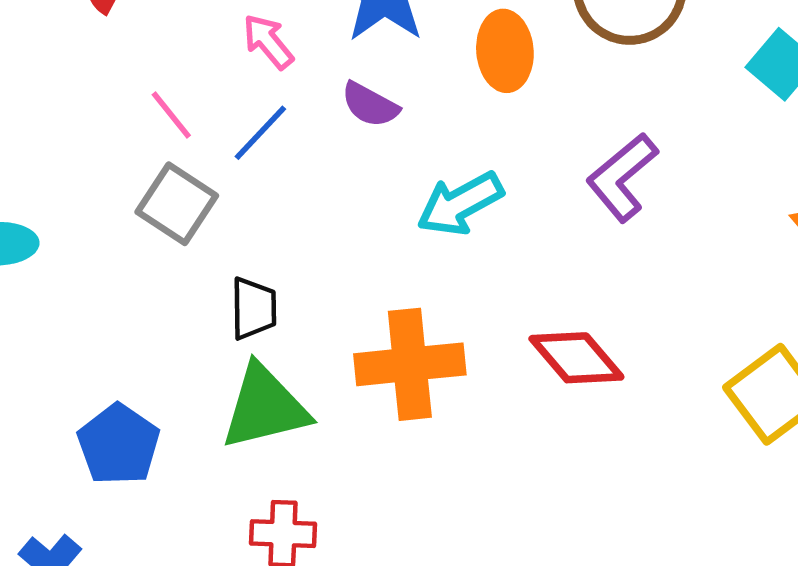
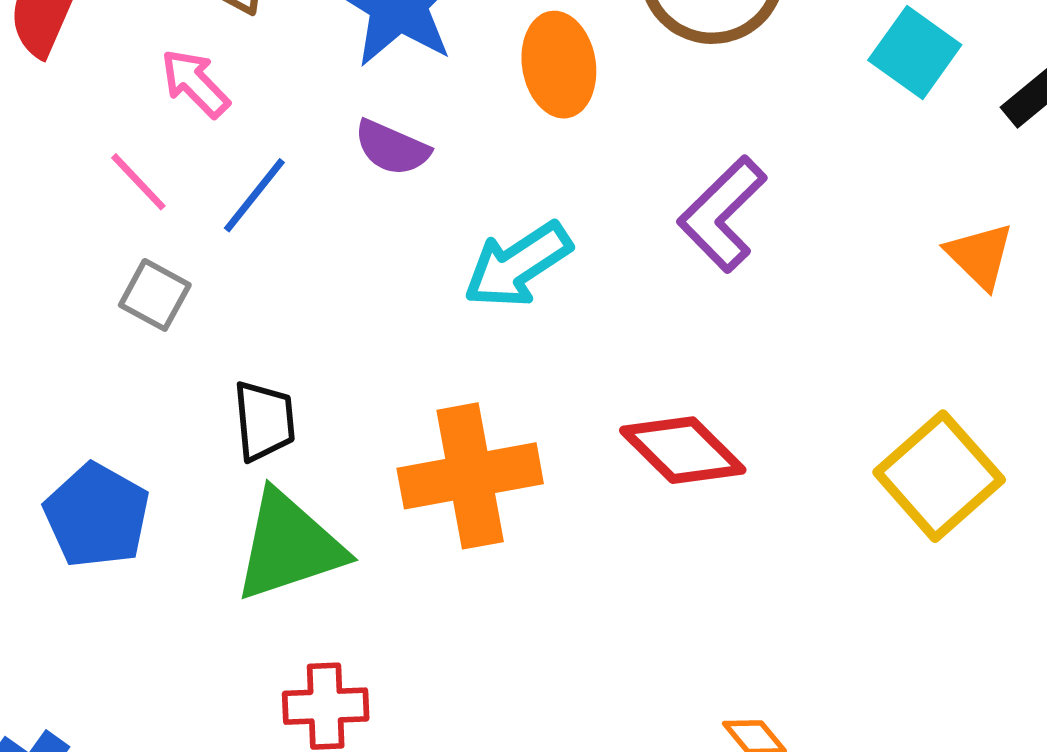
pink arrow: (268, 42) -> (195, 83), moved
gray square: (177, 204) -> (155, 295), size x0.7
blue pentagon: (119, 445) -> (97, 516), moved

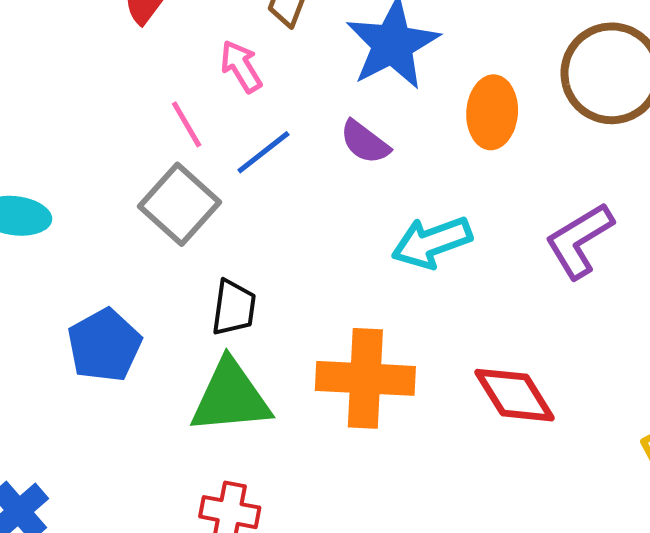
gray square: (155, 295) -> (180, 204), size x1.6

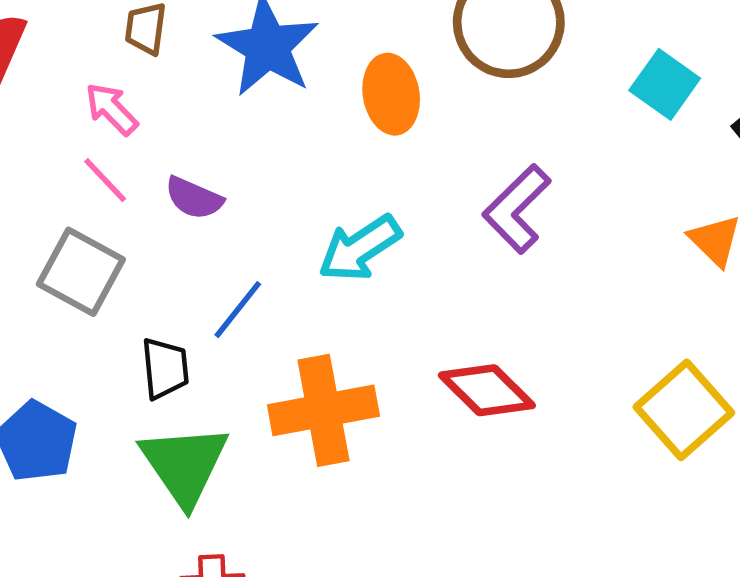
pink line: (187, 124) -> (105, 180), moved
purple semicircle: (365, 142) -> (194, 198), moved
blue line: (263, 152) -> (238, 310), moved
green triangle: (231, 397) -> (184, 465), turned -46

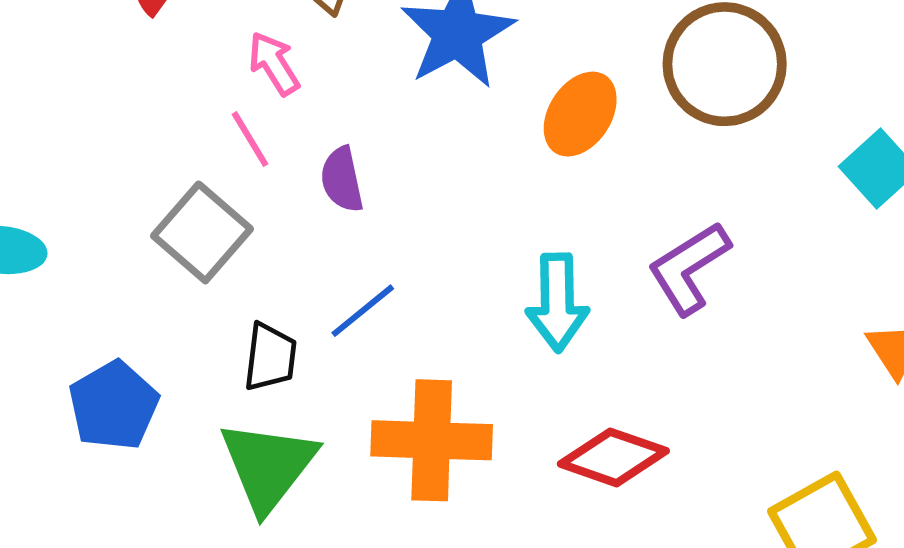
orange ellipse: (391, 94) -> (580, 114), turned 30
purple semicircle: (194, 198) -> (342, 180), turned 42
cyan arrow: (360, 248) -> (557, 302), moved, turned -70
red diamond: (487, 390) -> (613, 457), turned -38

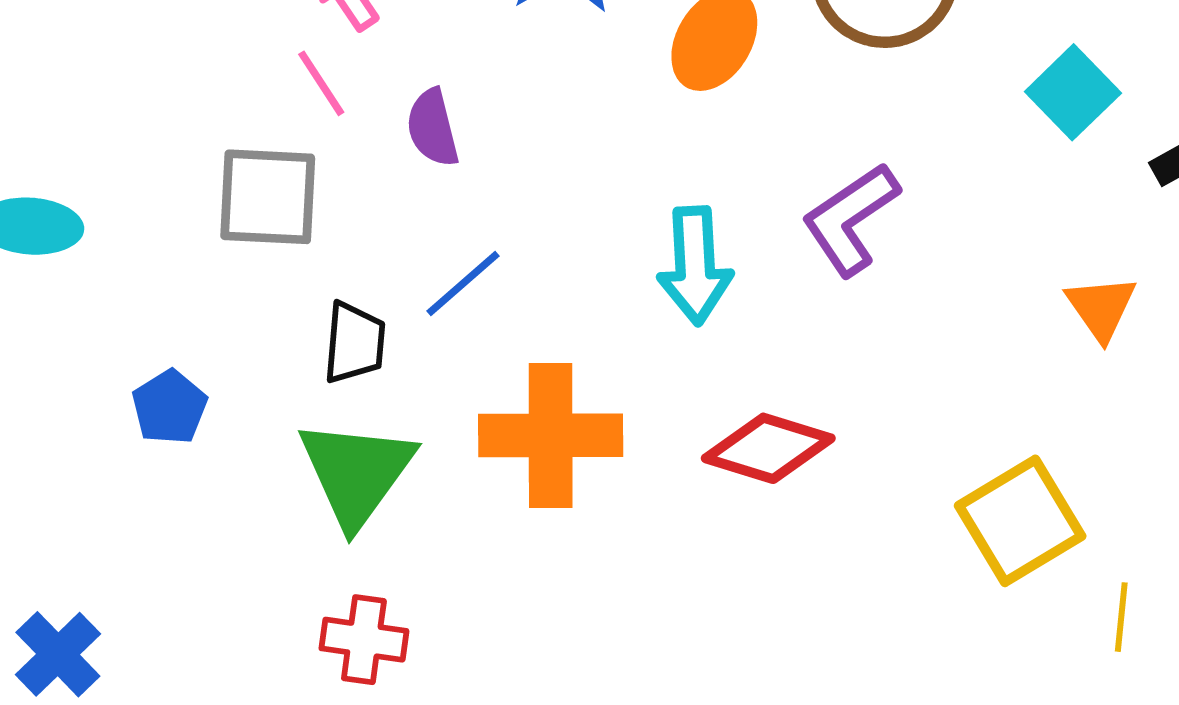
gray square: (202, 232) -> (268, 197), turned -36
blue pentagon: (114, 406) -> (170, 407), size x0.7

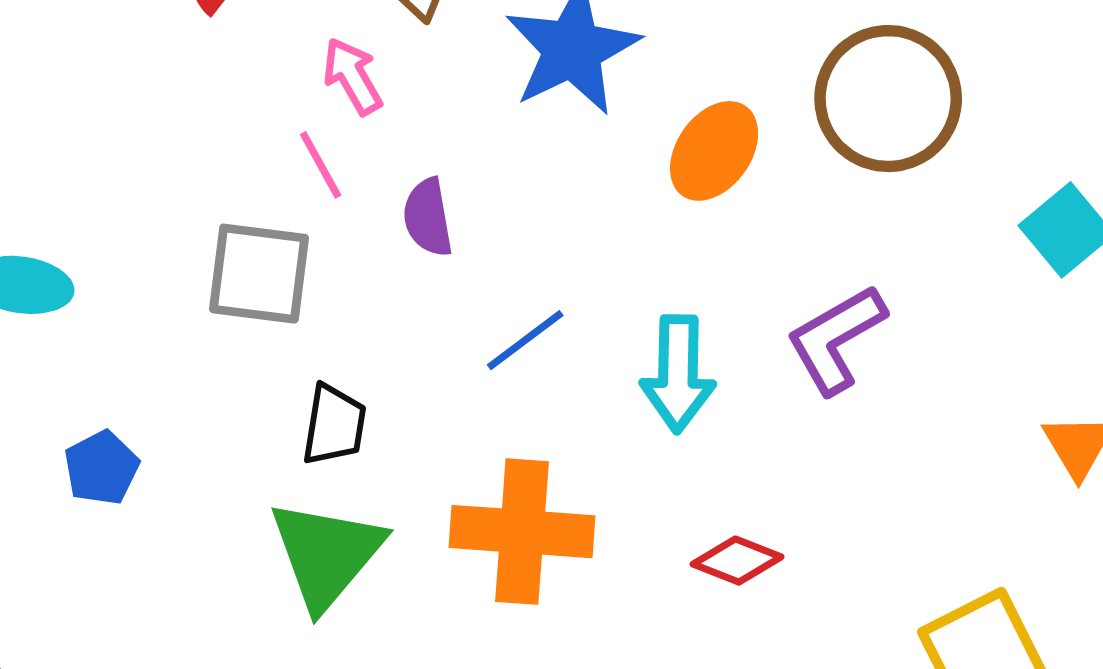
blue line: (463, 284) -> (525, 340), moved
blue pentagon: (170, 407) -> (102, 468), moved
red diamond: (768, 448) -> (737, 561), size x0.7

